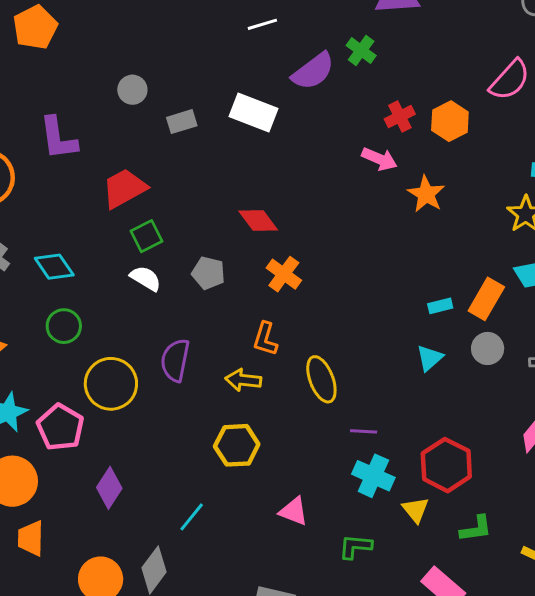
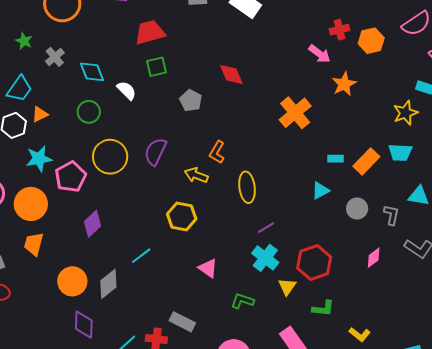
orange cross: (284, 274) -> (295, 113), moved, size x1.4
white semicircle: (146, 278) -> (127, 90), moved
gray circle: (488, 348) -> (357, 209), moved
purple line: (364, 431) -> (266, 228), turned -48

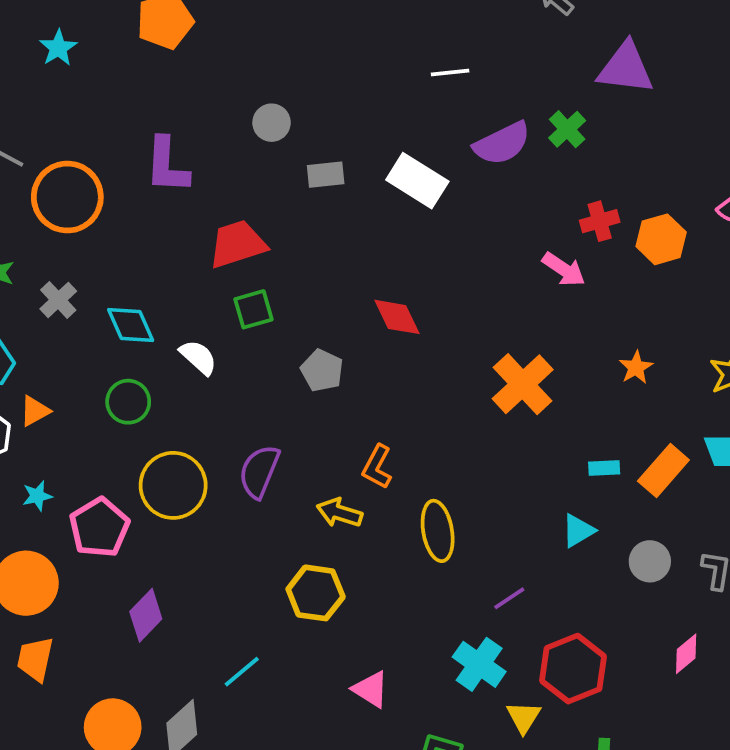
orange star: (344, 84) -> (636, 367), moved, size x0.7
cyan star: (39, 159) -> (37, 496), size x0.6
purple line: (266, 228) -> (509, 598), moved

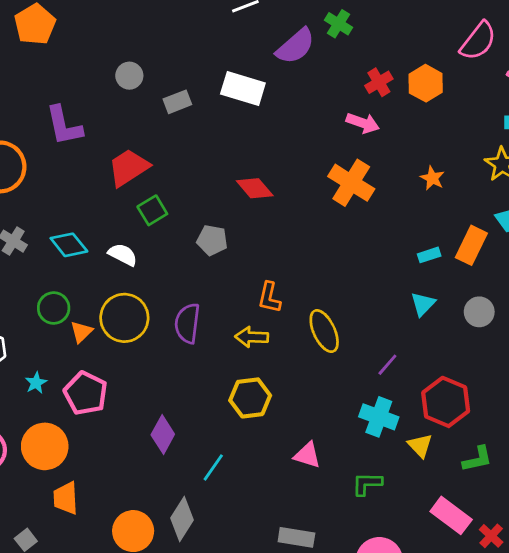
orange cross: (523, 384) -> (351, 183), moved
green circle: (128, 402) -> (54, 308), moved
orange triangle: (35, 411) -> (81, 332), moved
yellow circle: (173, 485) -> (124, 318), moved
purple diamond: (146, 615) -> (163, 435), moved

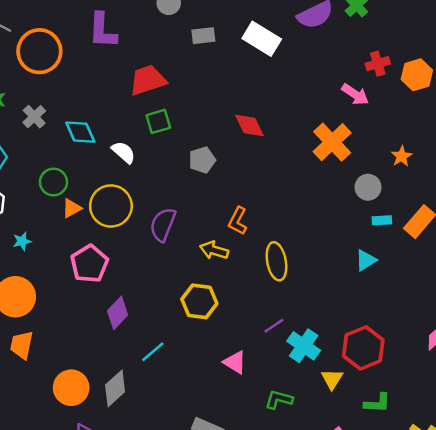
gray pentagon: (212, 240) -> (202, 160), turned 30
gray circle: (479, 312) -> (368, 187), moved
purple line: (387, 365) -> (274, 326), moved
pink pentagon: (86, 393) -> (89, 264), moved

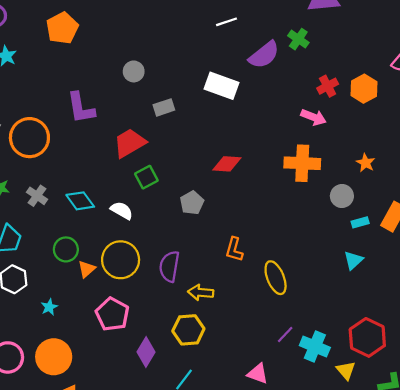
gray rectangle: (203, 36) -> (164, 107), moved
red diamond: (249, 126) -> (227, 164), turned -48
orange cross: (332, 142) -> (302, 163), turned -32
yellow arrow: (214, 250) -> (201, 292), moved
yellow hexagon: (199, 301) -> (188, 330), moved

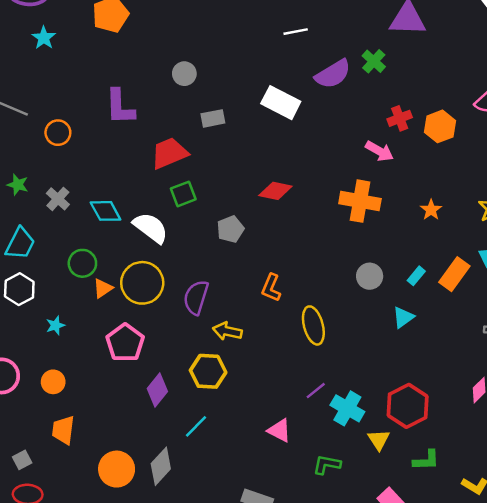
orange circle: (29, 138) -> (58, 133), size x0.6
gray circle: (342, 196) -> (370, 276), moved
white semicircle: (122, 210) -> (151, 228), size x1.4
cyan rectangle: (360, 222) -> (416, 276), turned -42
orange circle: (54, 357) -> (53, 382), size x0.6

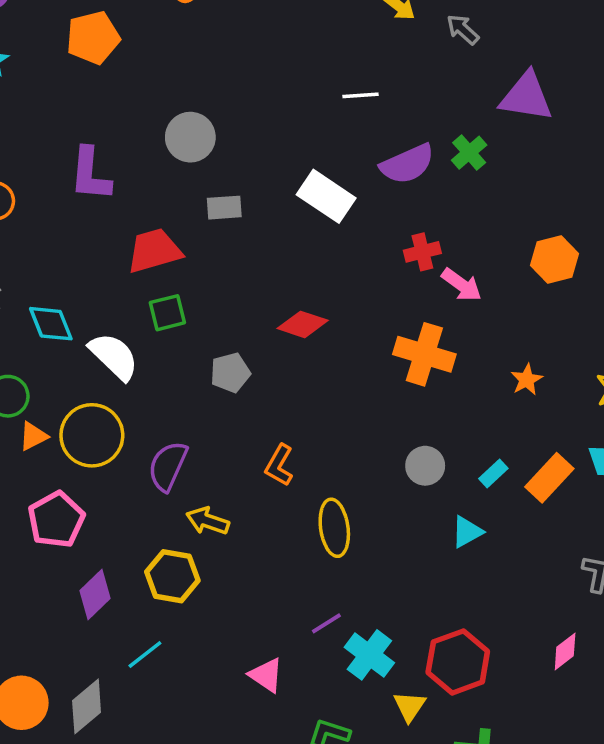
gray circle: (184, 74) -> (190, 137), size x1.4
red cross: (400, 118) -> (422, 252), moved

